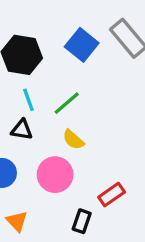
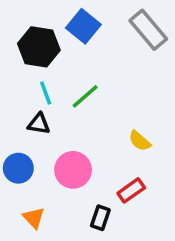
blue square: (82, 45) -> (83, 26), moved
yellow semicircle: (73, 140) -> (140, 141), moved

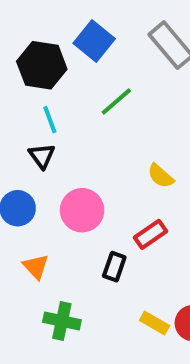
green line: (85, 96) -> (116, 101), moved
black triangle: (39, 124) -> (42, 156), turned 45

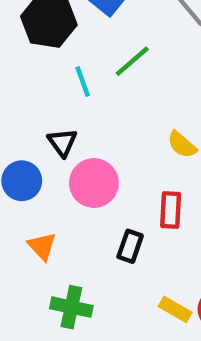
cyan line: (50, 120) -> (83, 82), moved
black triangle: (42, 156) -> (62, 142), moved
red rectangle: (151, 234) -> (171, 210), turned -52

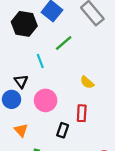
cyan line: (83, 82) -> (40, 61), moved
black triangle: (62, 142) -> (21, 81), moved

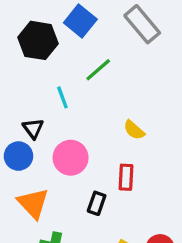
orange triangle: (21, 130) -> (33, 203), size x1.5

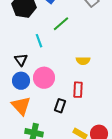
yellow semicircle: (134, 130) -> (83, 61), turned -40
blue circle: (18, 156) -> (21, 81), moved

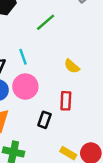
cyan line: (39, 41) -> (23, 57), moved
yellow semicircle: (83, 61) -> (72, 66), turned 40

